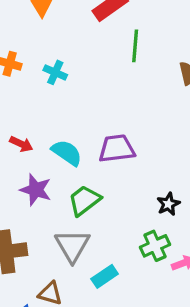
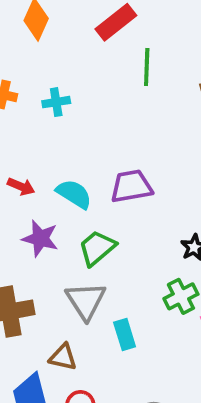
cyan cross: (55, 72) -> (56, 102), turned -30
cyan rectangle: (105, 276) -> (125, 334), turned -70

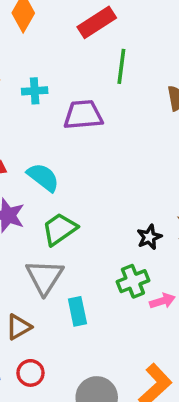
purple trapezoid: (131, 186) -> (83, 115), moved
brown triangle: (63, 357) -> (19, 327), turned -48

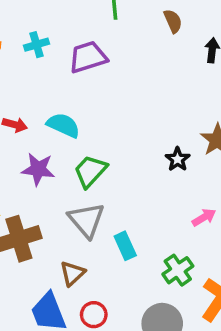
green cross: (133, 281) -> (178, 270), moved

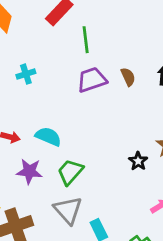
brown semicircle: (173, 21) -> (128, 77), moved
purple trapezoid: (88, 57) -> (92, 80), moved

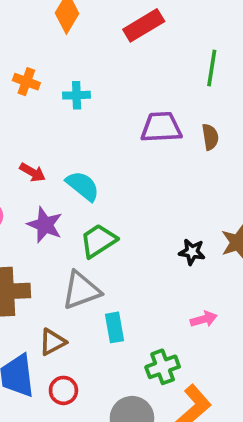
green line: (86, 40) -> (212, 68), moved
black star: (138, 161) -> (192, 252), turned 30
gray triangle: (68, 210) -> (81, 290), turned 36

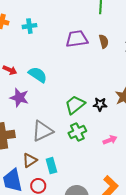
green trapezoid: (98, 241) -> (75, 105), moved
cyan rectangle: (115, 327) -> (51, 166), moved
green cross: (163, 367) -> (77, 132), moved

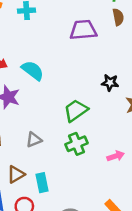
brown semicircle: (104, 41) -> (118, 17), moved
black star: (100, 104) -> (110, 83), moved
gray triangle: (42, 131) -> (34, 140), size x0.6

